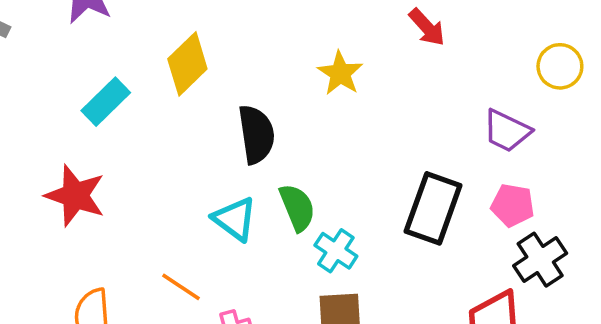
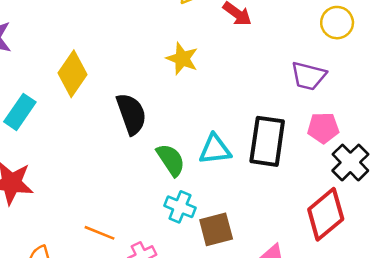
cyan triangle: (235, 219) -> (215, 149), moved, turned -32
cyan cross: (336, 251) -> (180, 207), moved

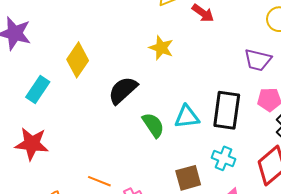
black semicircle: (131, 114) -> (123, 90), turned -112
cyan cross: (180, 207) -> (223, 158), moved

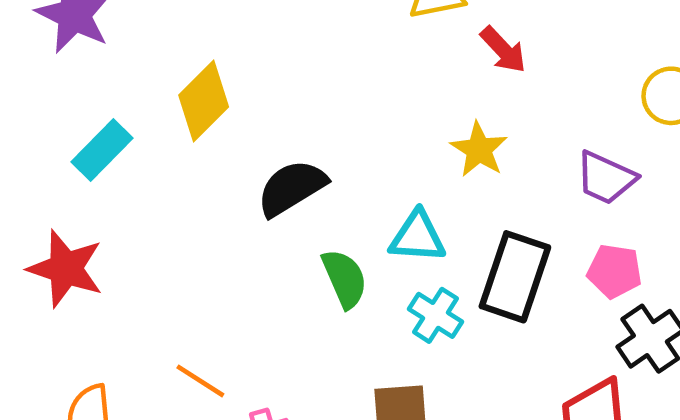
yellow star: (161, 48) -> (479, 150), moved
cyan triangle: (187, 117) -> (418, 237), moved
cyan cross: (223, 158) -> (436, 315), moved

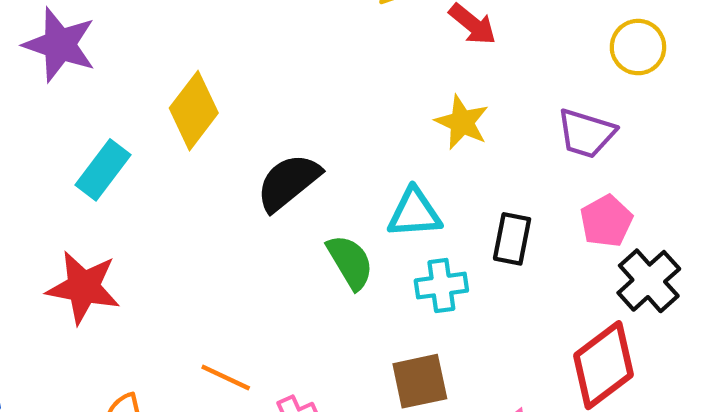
pink pentagon: (615, 271) -> (606, 221), turned -30
black rectangle: (515, 277) -> (512, 239), size x0.6
cyan cross: (436, 315) -> (441, 286), turned -33

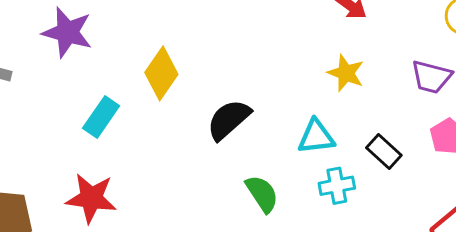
black rectangle: (512, 239) -> (384, 152), turned -56
green semicircle: (350, 262) -> (262, 194), moved

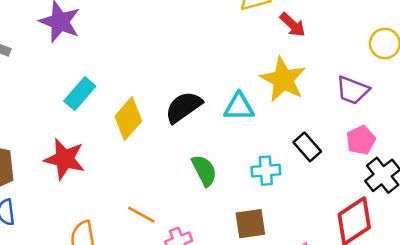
yellow diamond: (161, 73) -> (128, 119), moved
yellow star: (346, 73) -> (283, 80), size x1.5
cyan triangle: (316, 137) -> (239, 107), moved

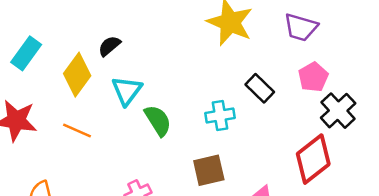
black semicircle: (184, 107) -> (109, 46), moved, size x0.6
cyan triangle: (239, 107) -> (127, 91), moved, turned -48
orange line: (141, 215) -> (77, 130), moved

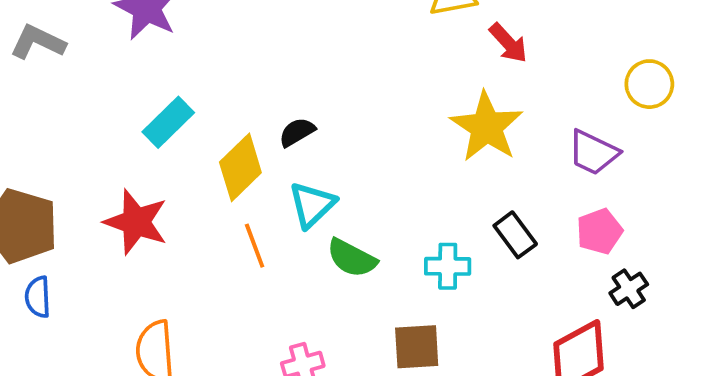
black cross: (338, 111) -> (629, 289), size x0.7
green semicircle: (158, 121) -> (352, 258), turned 140
orange line: (77, 130) -> (255, 246), moved, turned 36

